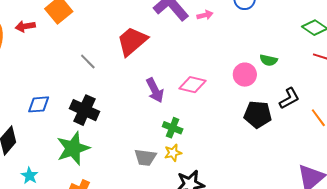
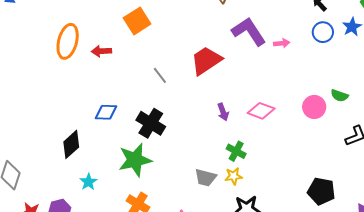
red arrow: (25, 26) -> (101, 51), moved
purple arrow: (155, 90) -> (223, 112), size x0.7
black pentagon: (258, 114) -> (321, 191), moved

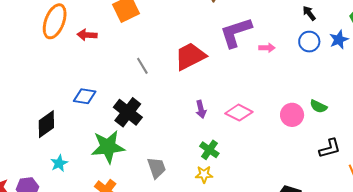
purple L-shape: (249, 31) -> (236, 32), turned -81
gray trapezoid: (206, 178) -> (156, 168), moved, turned -130

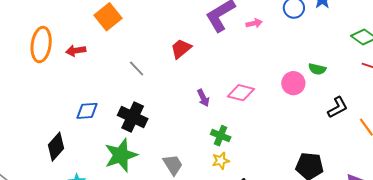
red trapezoid: (190, 56) -> (181, 49), size x0.7

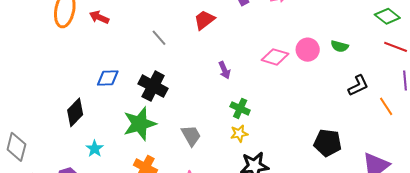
red arrow: (76, 51) -> (99, 17), turned 30
pink circle: (293, 83) -> (308, 50), moved
pink diamond: (241, 93) -> (275, 57), moved

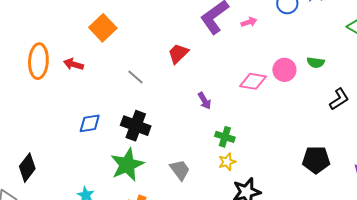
black diamond: (75, 112) -> (27, 168), moved

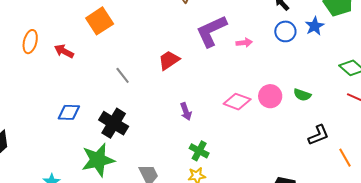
orange ellipse: (38, 61) -> (30, 42), size x0.7

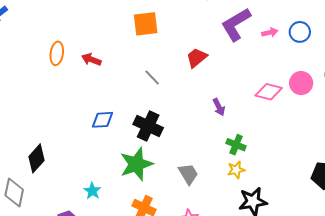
orange square: (100, 21) -> (146, 24), moved, turned 32
blue circle: (285, 31) -> (300, 32), moved

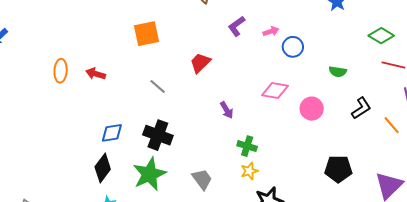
purple L-shape: (236, 24) -> (237, 26), size x0.6
blue circle: (300, 32) -> (293, 47), moved
pink circle: (301, 83) -> (312, 109), moved
black diamond: (36, 158) -> (103, 168), moved

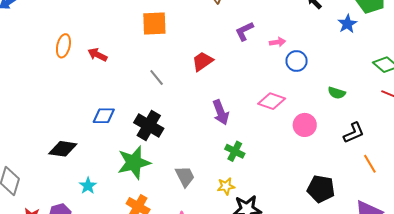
purple arrow: (227, 110) -> (221, 112), size x1.4
orange line: (392, 125) -> (370, 164), moved
black diamond: (103, 168) -> (63, 149), moved, turned 52
yellow star: (249, 171) -> (226, 186), moved

